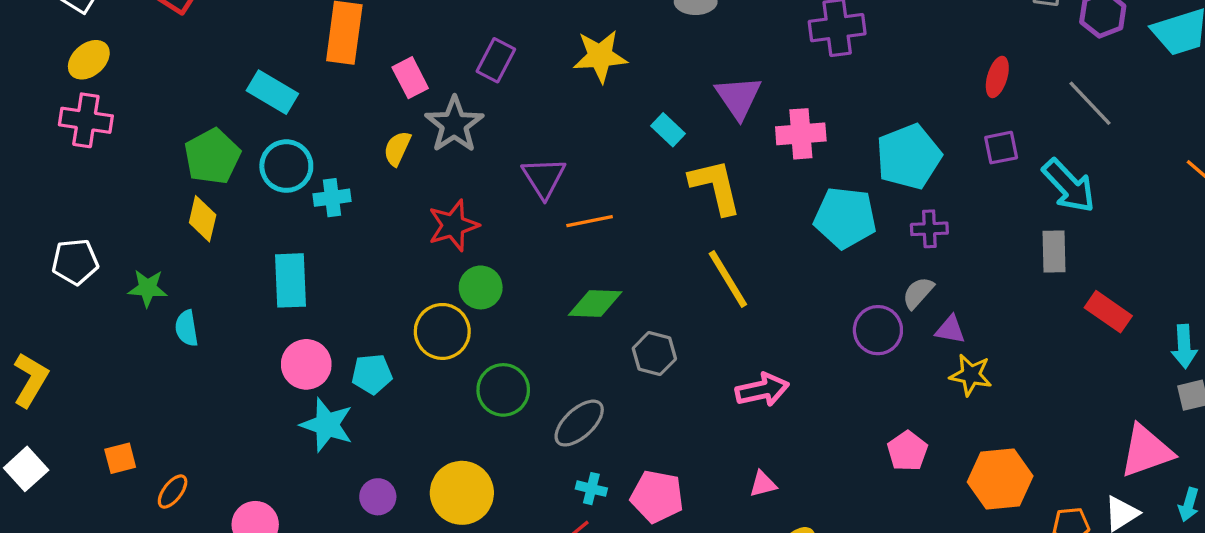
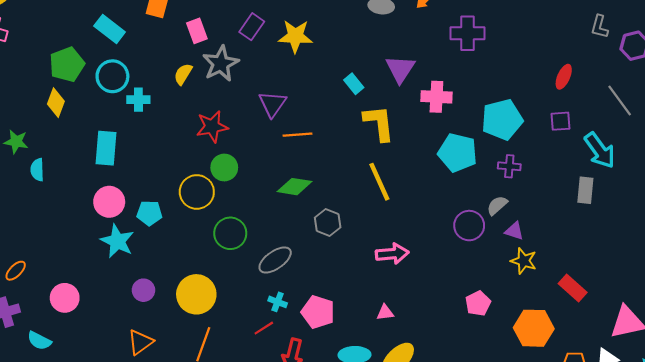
yellow star: (600, 56) -> (295, 36), moved
red rectangle: (1108, 312) -> (573, 288), moved

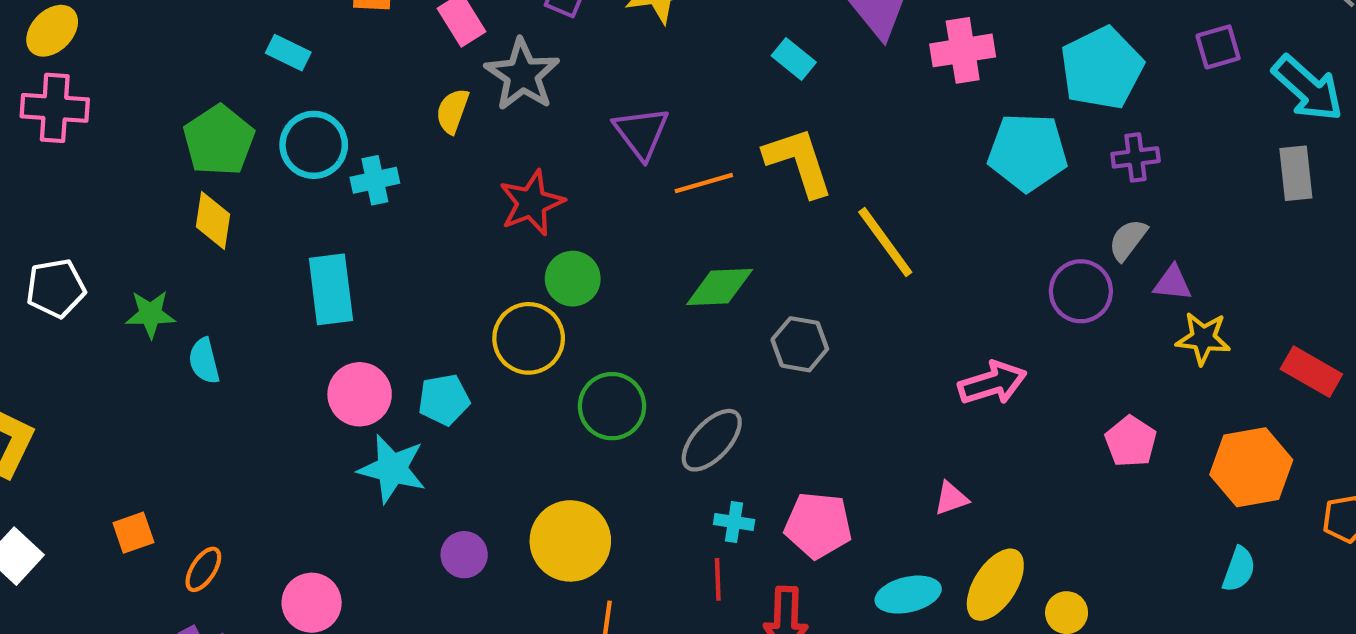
cyan rectangle: (110, 29) -> (288, 53), size x0.7
yellow L-shape: (379, 123) -> (799, 162), moved
pink arrow: (392, 254) -> (992, 383), moved
red line: (264, 328) -> (718, 579), turned -48

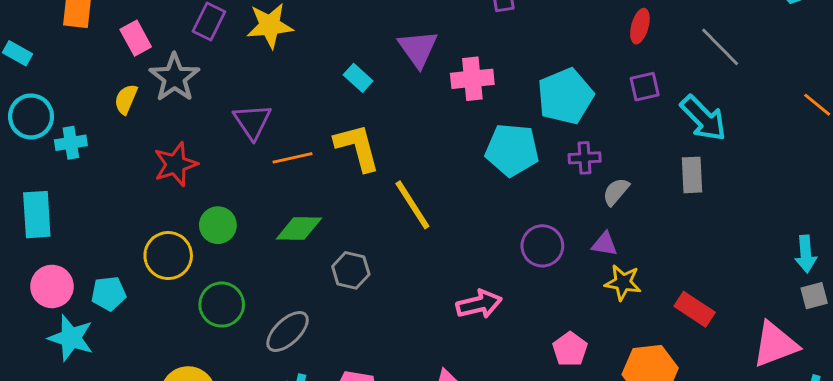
gray semicircle: (1128, 240) -> (616, 192), moved
green circle: (573, 279) -> (218, 225), moved

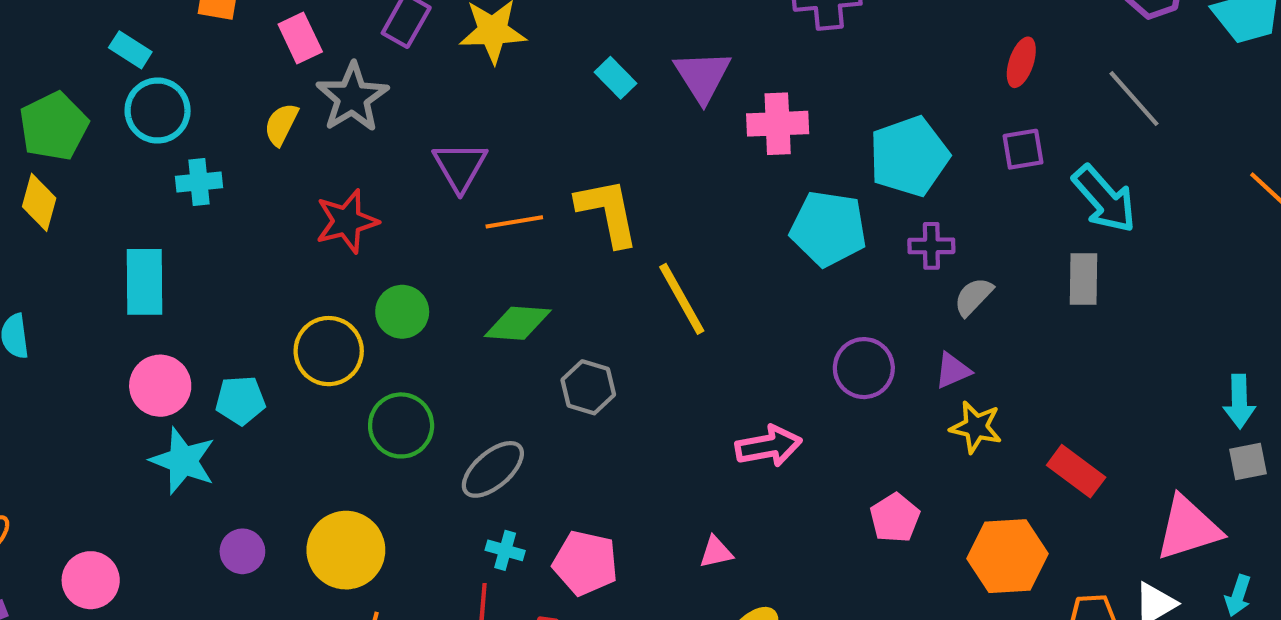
cyan rectangle: (358, 78) -> (616, 78), moved
cyan circle: (31, 116) -> (158, 111), moved
purple triangle: (604, 244) -> (953, 371), turned -36

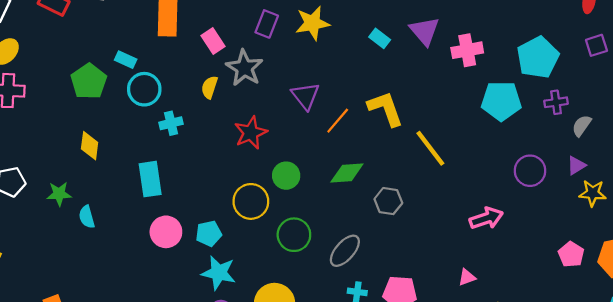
green pentagon: (54, 126) -> (89, 81), moved
orange line: (514, 222) -> (338, 121), turned -32
cyan star: (183, 461) -> (219, 273), moved
pink pentagon: (895, 518) -> (571, 254), moved

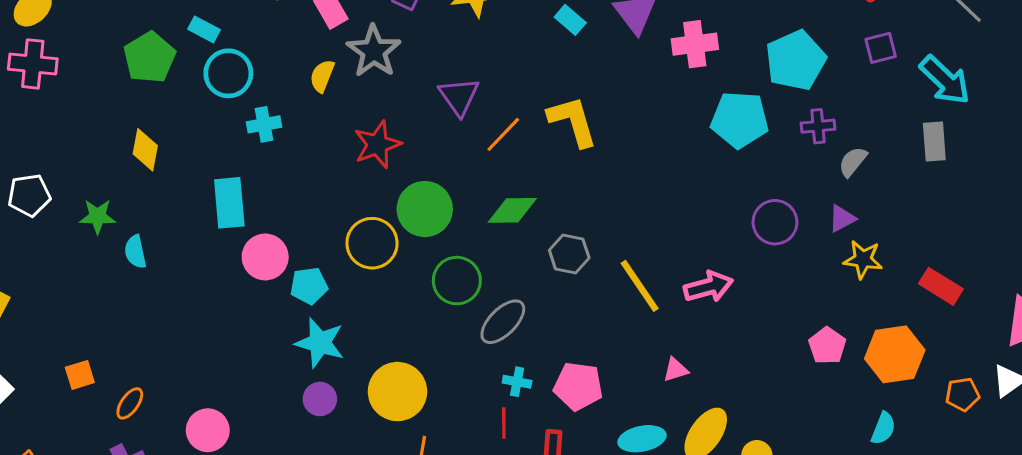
yellow line: (430, 148) -> (640, 286), moved
green circle: (286, 176) -> (425, 209), size x1.4
pink circle: (166, 232) -> (265, 257), moved
green circle: (294, 235) -> (457, 281), moved

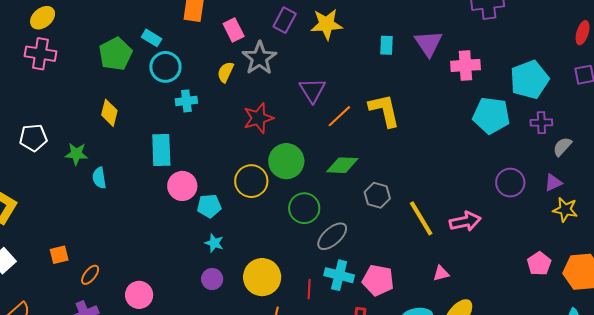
cyan rectangle: (570, 20) -> (387, 45), turned 48
cyan star: (320, 343) -> (214, 243), size x0.6
cyan cross: (517, 382) -> (339, 275), size x1.6
red line: (504, 423) -> (309, 289), moved

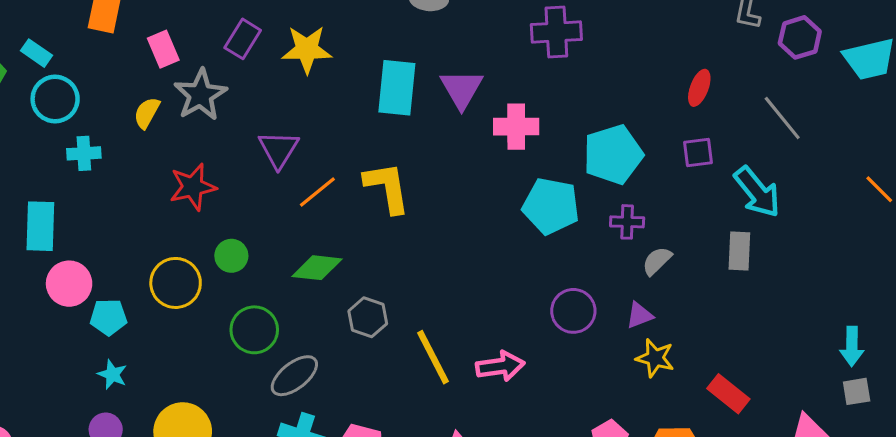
cyan rectangle: (387, 45) -> (397, 88), size x1.8
green circle: (286, 161) -> (231, 256), size x0.6

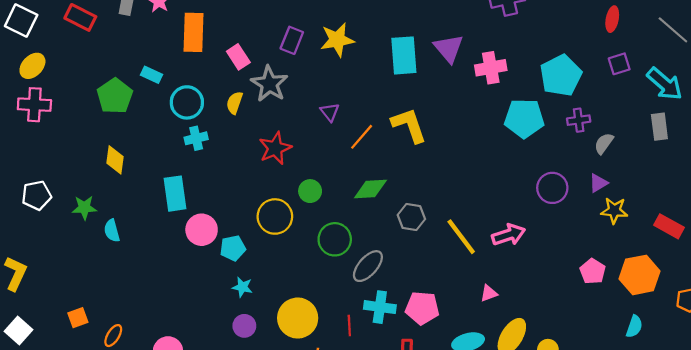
cyan circle: (55, 99) -> (187, 102), moved
purple triangle: (279, 149) -> (330, 112), size x0.7

